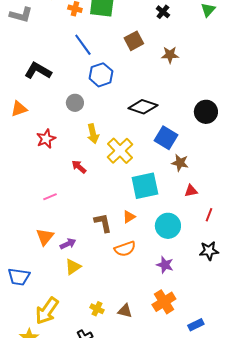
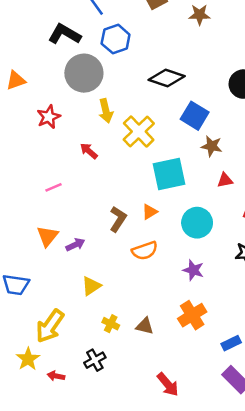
black L-shape: (38, 71) -> (64, 34), moved
gray circle: (75, 103) -> (84, 73), size x1.8
brown L-shape: (103, 223) -> (118, 219), turned 45
yellow triangle: (73, 267) -> (91, 286), moved

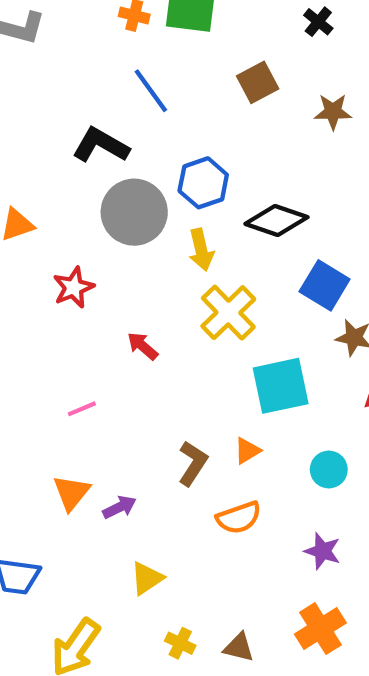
blue hexagon: (116, 39) -> (203, 183), moved
yellow arrow: (106, 111) -> (201, 250), moved
cyan circle: (197, 223) -> (329, 470), size x0.7

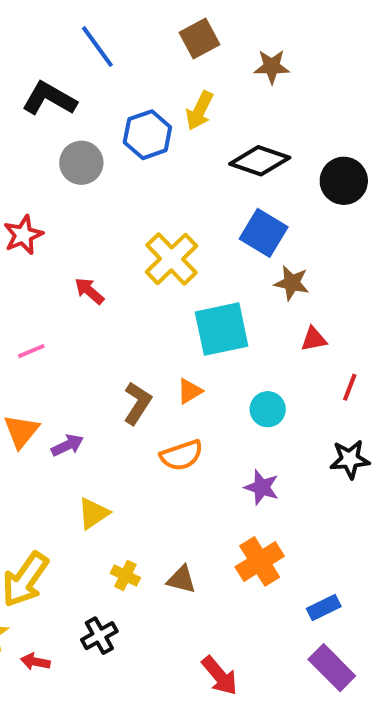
gray circle: (134, 212) -> (81, 163), size x0.7
black diamond: (276, 221) -> (260, 161), moved
yellow arrow: (201, 250) -> (200, 111), moved, turned 39

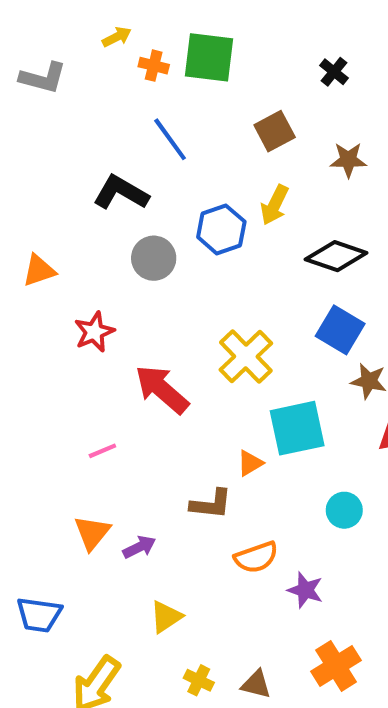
red arrow: (89, 291) -> (162, 389), size x1.8
orange triangle: (190, 391) -> (250, 463), moved
brown L-shape: (137, 403) -> (211, 504), turned 63
purple star: (262, 487) -> (305, 590), moved

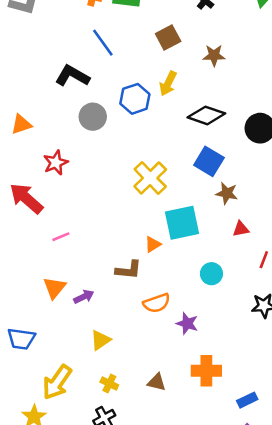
red arrow: (162, 389) -> (26, 198), moved
orange cross: (336, 666) -> (206, 371), turned 32
yellow cross: (199, 680) -> (109, 384), moved

